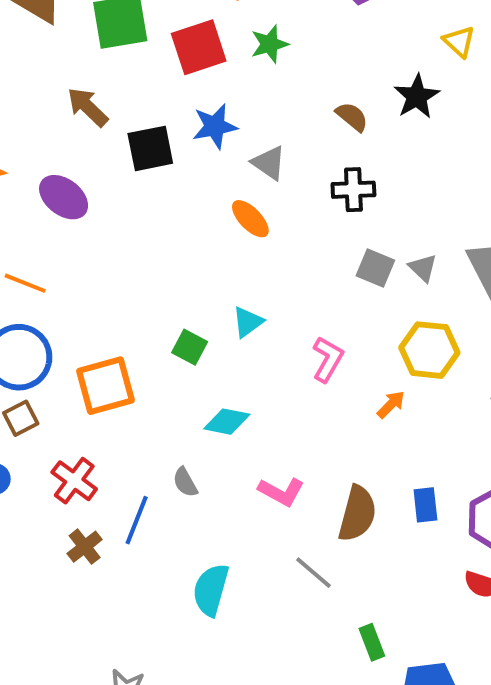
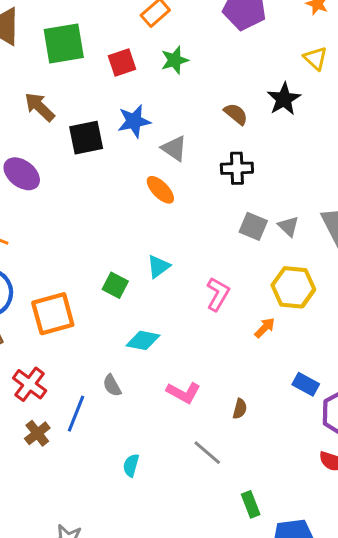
red square: (199, 47) -> (122, 62), size x0.7
blue rectangle: (425, 505) -> (306, 384), moved, turned -55
brown semicircle: (357, 514) -> (240, 409), size x0.5
cyan semicircle: (211, 590) -> (131, 465), size x0.6

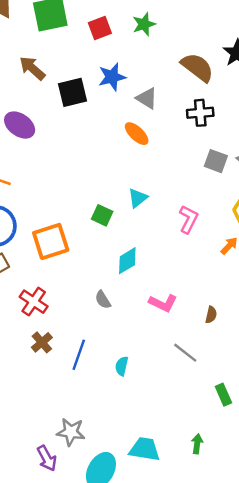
brown semicircle: (236, 114) -> (197, 67), size x1.6
cyan diamond: (143, 340) -> (127, 261), turned -40
blue line: (76, 414) -> (79, 355), moved

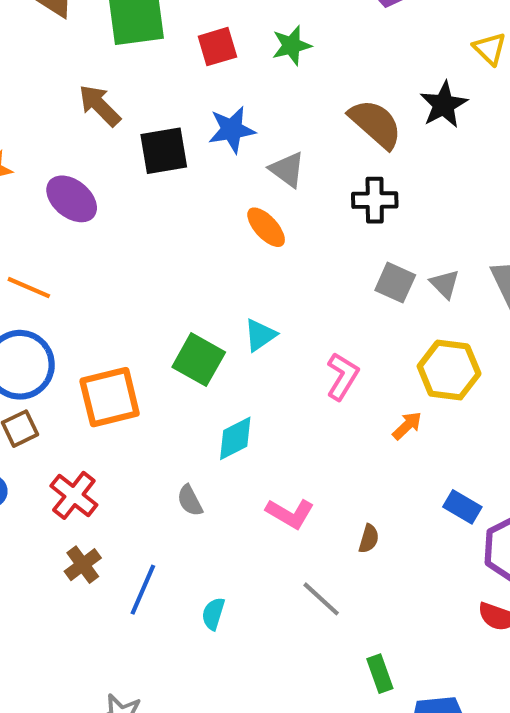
green square: (102, 215) -> (199, 360), size x1.4

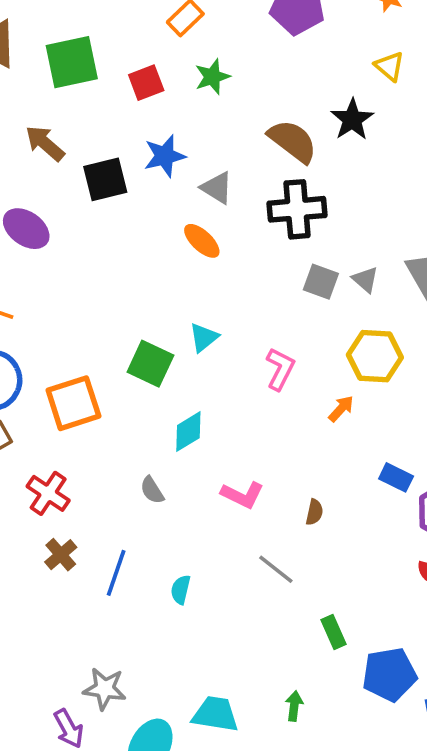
black cross: (375, 200) -> (297, 209), size x1.4

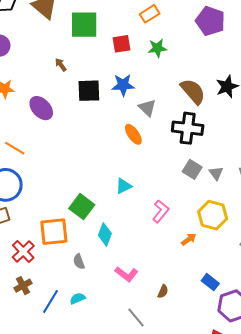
brown arrow: (45, 143) -> (61, 65), size x0.6
green square: (150, 364) -> (82, 207), moved
orange square: (73, 403) -> (54, 232), moved
cyan diamond: (188, 432) -> (105, 234), turned -50
cyan semicircle: (181, 590) -> (78, 298), moved, turned 42

